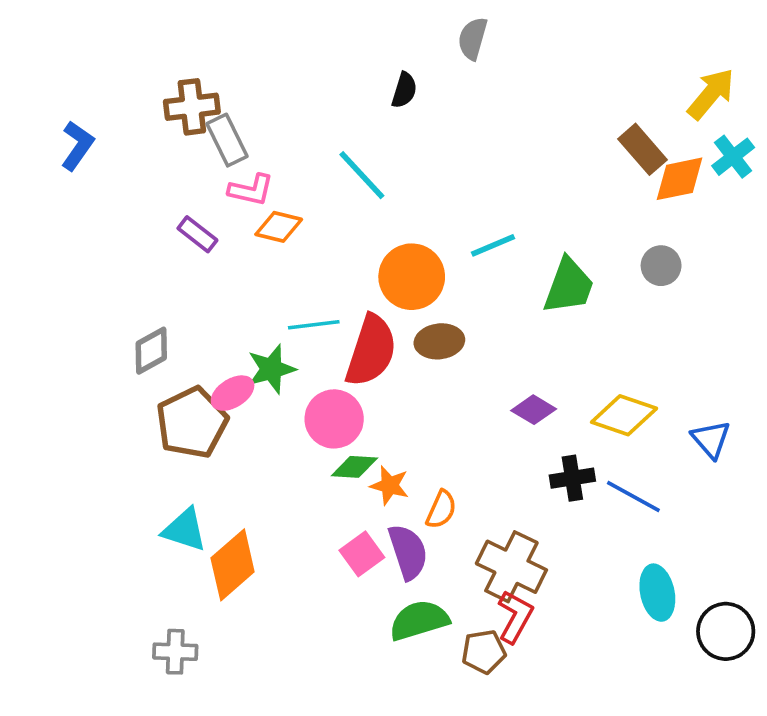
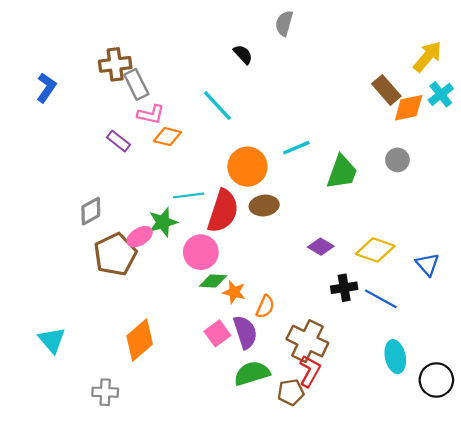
black semicircle: (404, 90) -> (243, 54), turned -60
cyan triangle: (184, 530) -> (52, 340), moved, turned 32

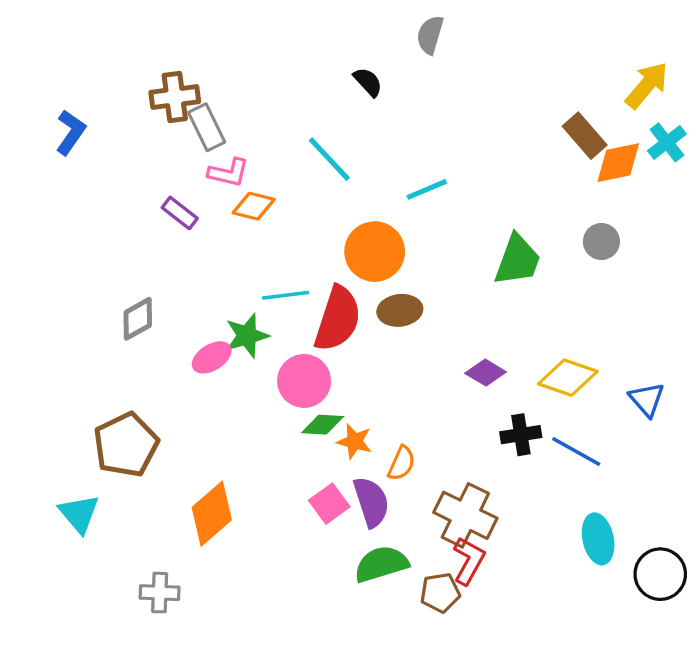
cyan line: (296, 148) -> (427, 189), moved
brown pentagon: (115, 254) -> (126, 445), moved

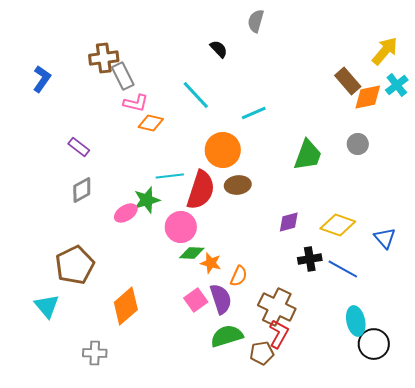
purple rectangle: (180, 213) -> (79, 147), moved
purple diamond: (486, 373) -> (289, 222), turned -45
black circle: (660, 574) -> (374, 344), moved

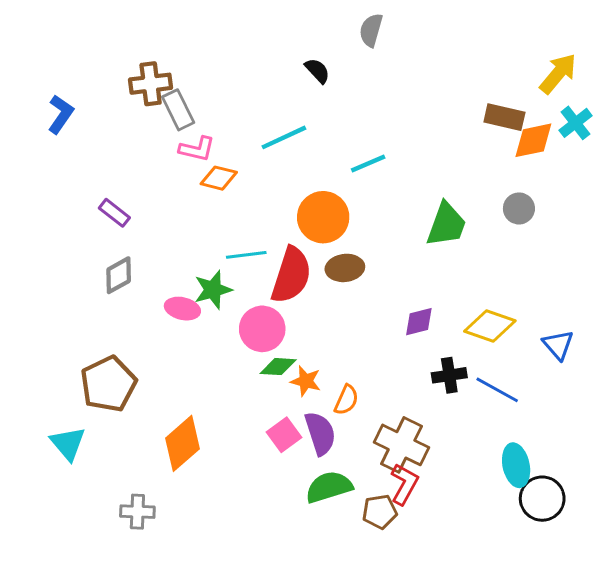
brown rectangle: (348, 81) -> (504, 117), turned -36
cyan line: (196, 95) -> (284, 137), turned -72
pink ellipse: (126, 213) -> (182, 309), turned 45

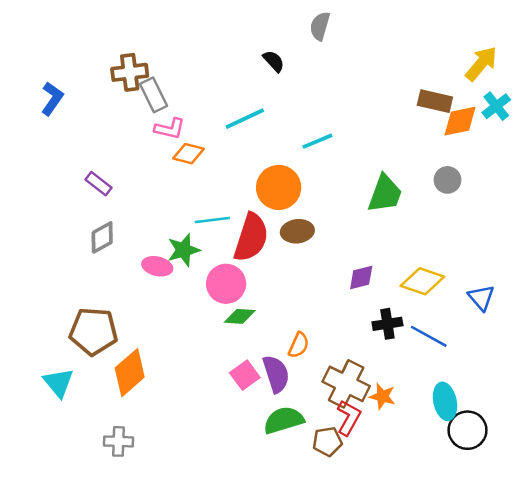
orange star: (306, 381) -> (382, 396), moved
brown pentagon: (108, 384) -> (93, 331), turned 30
orange diamond: (182, 443) -> (130, 373), moved

